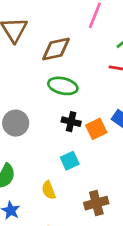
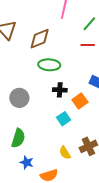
orange square: (96, 129) -> (80, 101), moved
yellow semicircle: (49, 190) -> (65, 153), moved

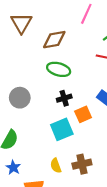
black cross: (60, 90) -> (64, 98), turned -32
cyan square: (64, 119) -> (62, 129), size x1.5

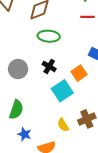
black cross: (64, 98) -> (49, 66), moved, turned -32

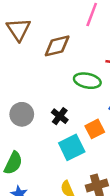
green ellipse: (49, 36) -> (87, 81), moved

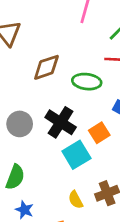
brown diamond: (57, 46) -> (46, 67), moved
black cross: (60, 116) -> (61, 122), size x1.6

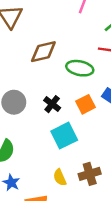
black cross: (61, 122) -> (52, 104), size x0.6
orange square: (99, 133) -> (85, 104), moved

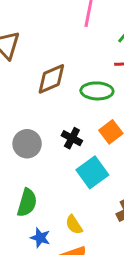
yellow semicircle: (60, 177) -> (74, 225), moved

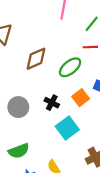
green ellipse: (97, 91) -> (70, 67), turned -40
green semicircle: (27, 203) -> (19, 151), turned 54

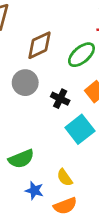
gray circle: (18, 107) -> (25, 83), moved

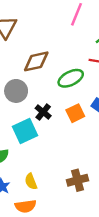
cyan square: (80, 129) -> (25, 131), moved

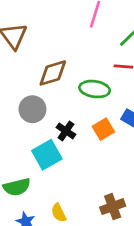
green ellipse: (71, 78) -> (95, 89), turned 40

